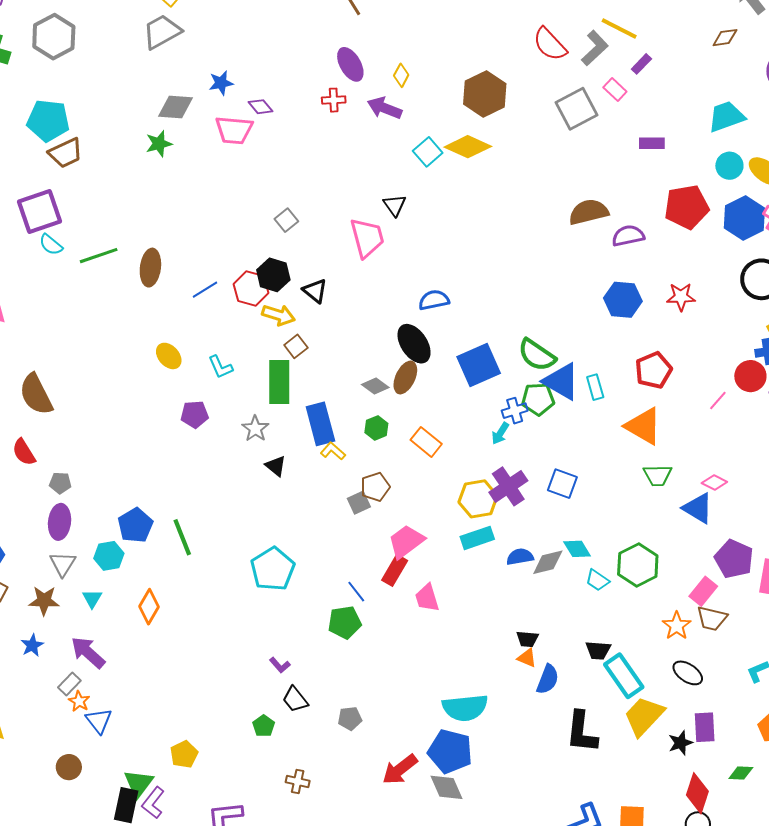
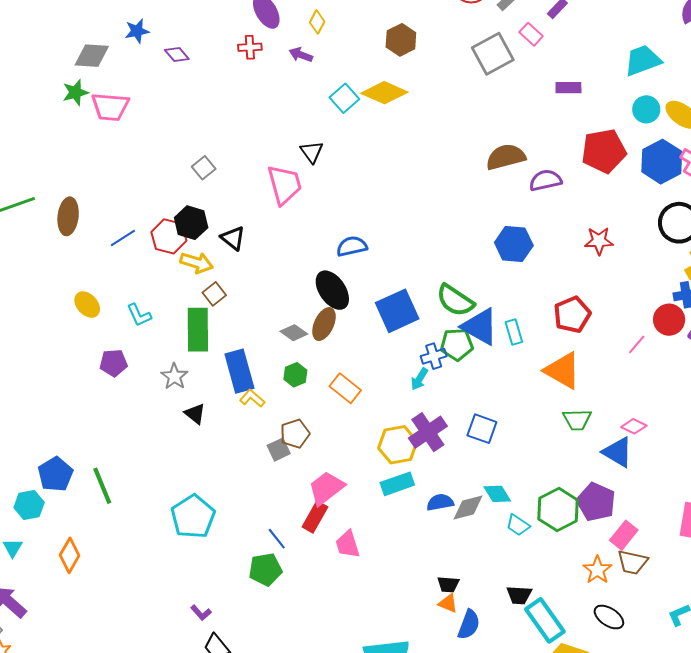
brown hexagon: (485, 94) -> (401, 40), size x0.7
purple arrow: (385, 108) -> (301, 55), size x0.7
pink trapezoid: (234, 130) -> (110, 107), moved
blue hexagon: (623, 300) -> (514, 244), moved
purple pentagon: (734, 559) -> (596, 502), moved

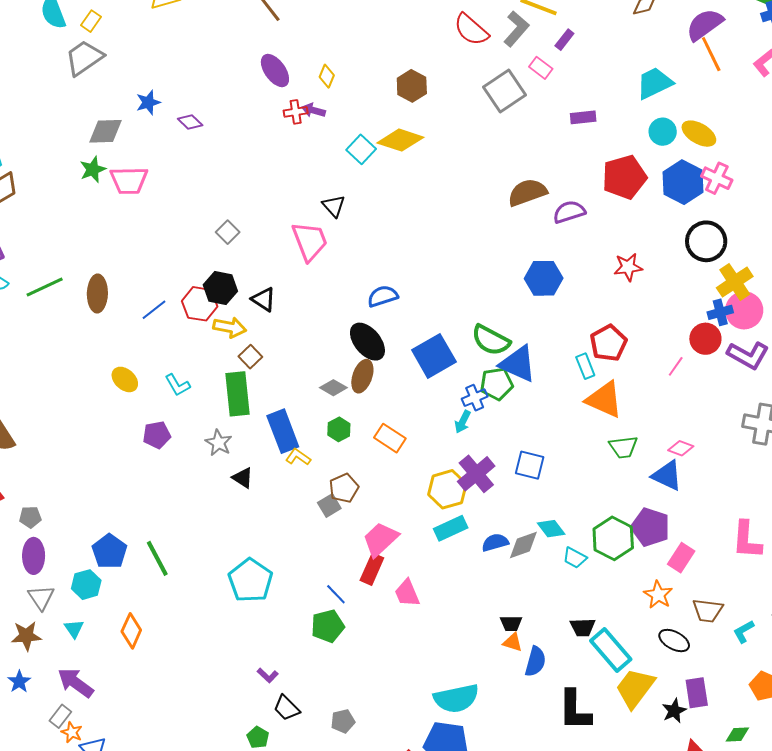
red cross: (250, 47) -> (296, 112), moved
cyan rectangle: (514, 332) -> (585, 366), moved
brown trapezoid: (632, 562) -> (708, 611), moved

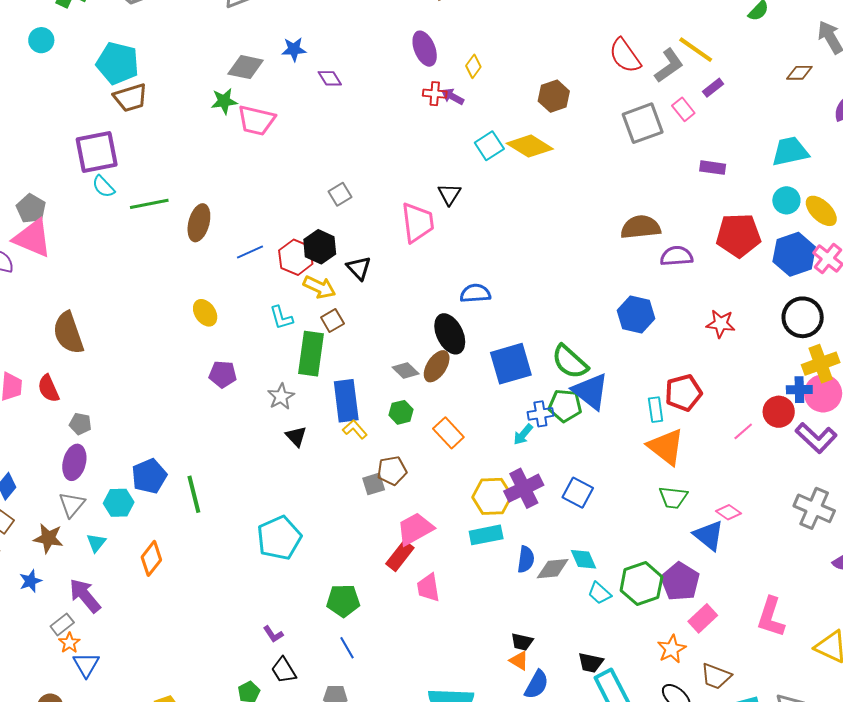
cyan L-shape: (177, 385) -> (281, 318), moved
blue semicircle: (495, 542) -> (526, 559), turned 100
blue line: (336, 594) -> (347, 648), moved

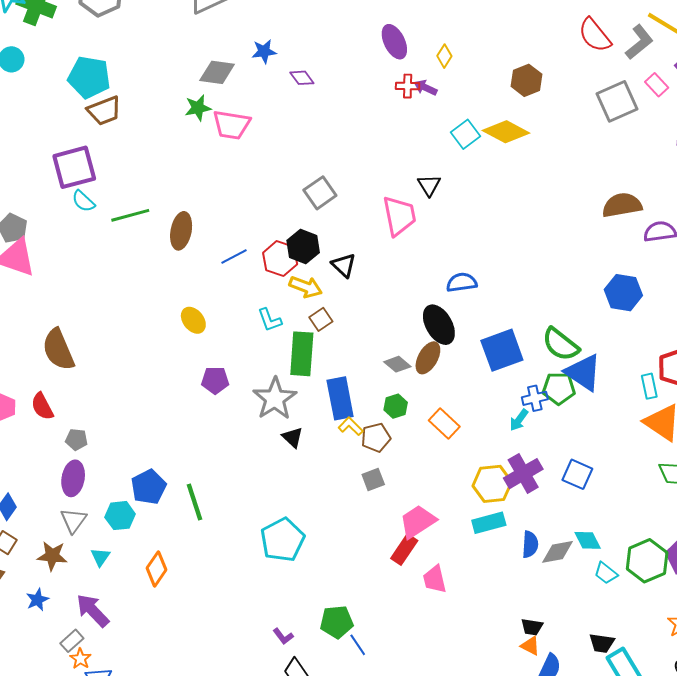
gray square: (340, 194) -> (320, 193), size x1.4
gray star: (281, 397) -> (275, 399), size x1.6
brown pentagon: (392, 471) -> (376, 438), moved
green pentagon: (343, 601) -> (337, 622), moved

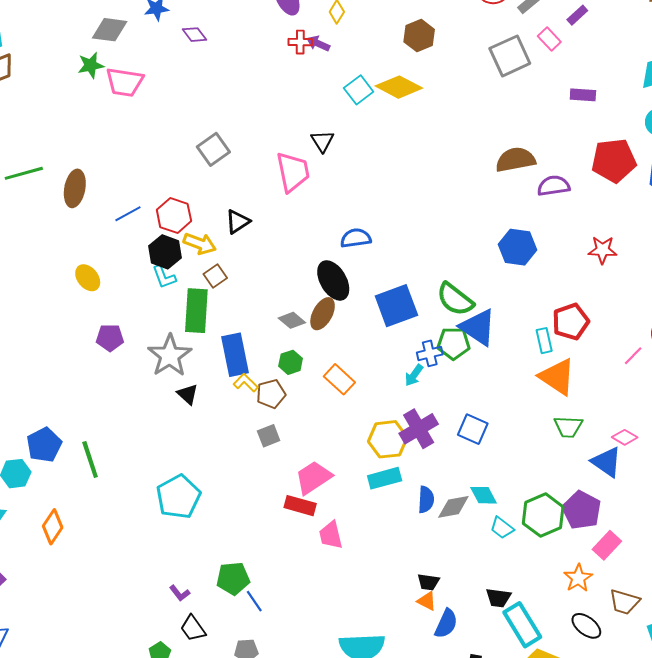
black hexagon: (303, 247) -> (165, 252), moved
black triangle: (344, 265) -> (238, 222), turned 44
red rectangle: (404, 549) -> (300, 506), turned 72

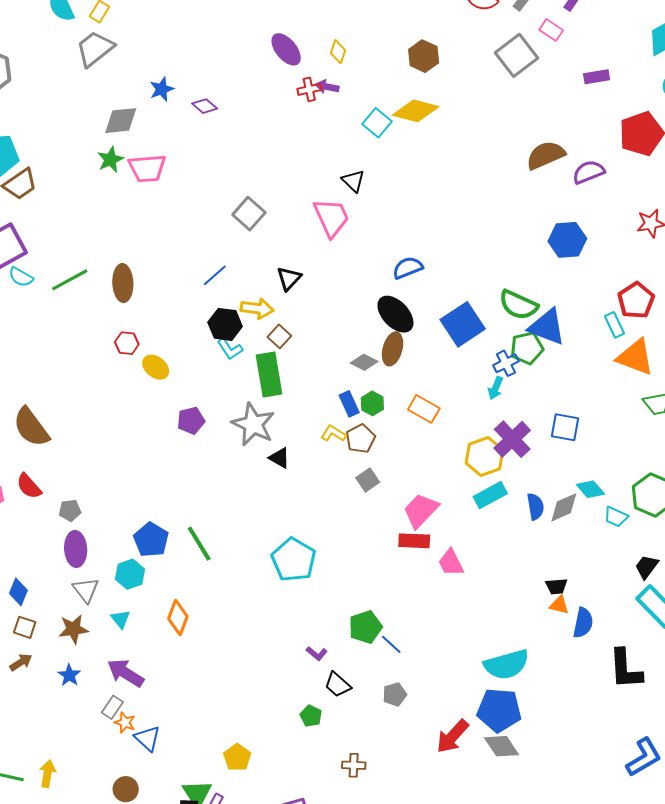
blue line: (128, 214) -> (215, 275), moved
red hexagon: (174, 215) -> (127, 343), moved, size x0.7
blue rectangle: (235, 355) -> (349, 404), moved, size x0.6
black trapezoid: (498, 598) -> (647, 567), moved, turned 132

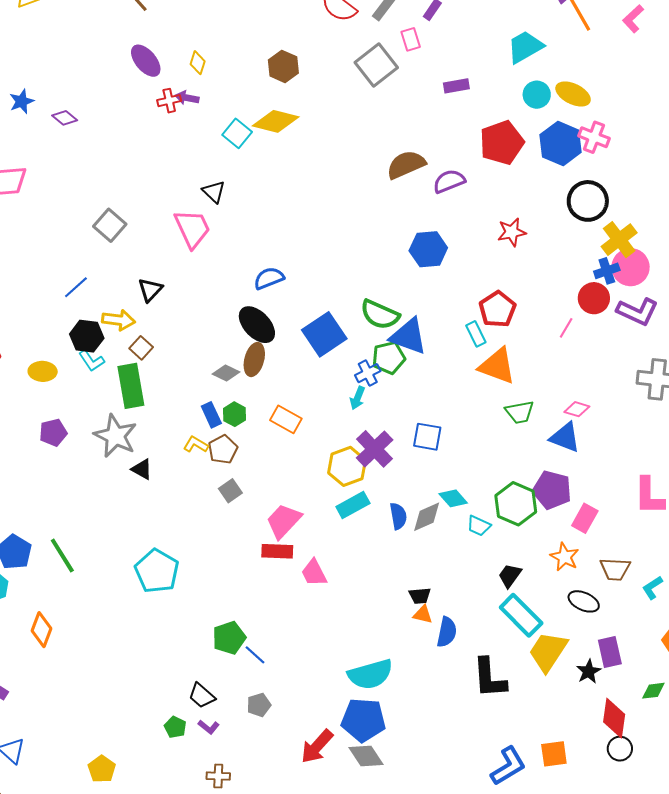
pink rectangle: (551, 30) -> (411, 39), turned 40
yellow ellipse: (156, 367) -> (43, 371), moved, turned -36
purple L-shape: (317, 653) -> (209, 727), moved

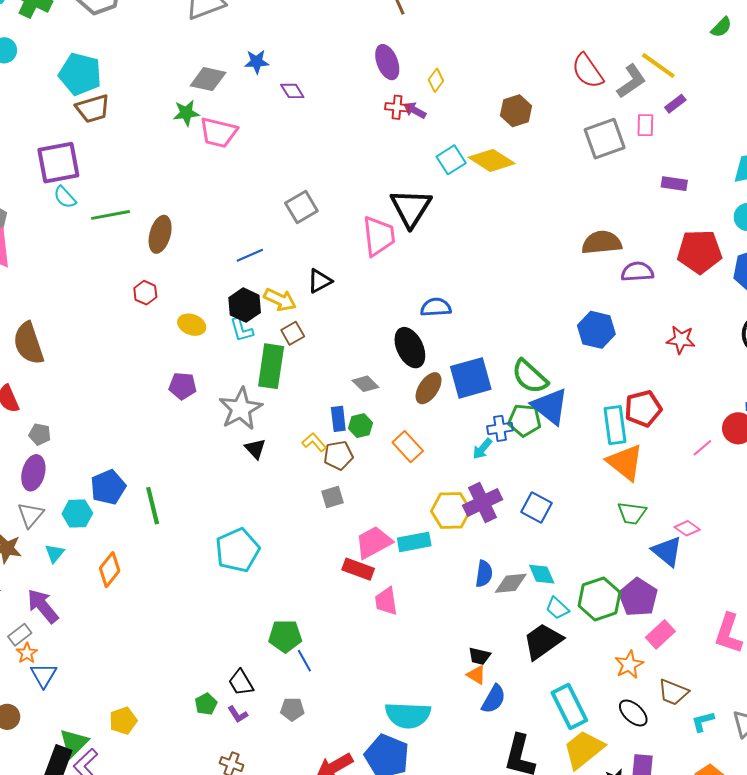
black triangle: (214, 192) -> (411, 208), size x1.8
cyan rectangle: (476, 334) -> (615, 425), size x1.5
brown ellipse: (254, 359) -> (429, 388), moved
cyan rectangle: (353, 505) -> (414, 542), moved
black trapezoid: (510, 576) -> (543, 641), moved, size x1.6

